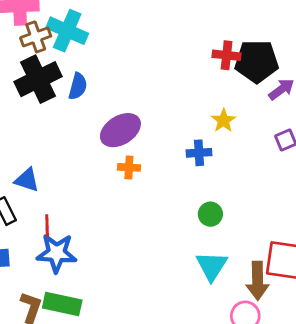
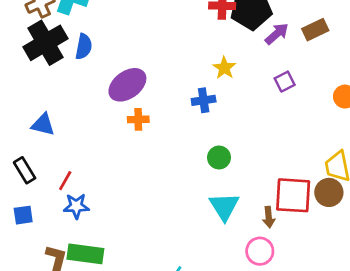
blue triangle: (27, 180) -> (43, 125), moved
red line: (47, 225) -> (65, 181), turned 36
blue star: (57, 253) -> (76, 206), size x0.7
brown arrow: (258, 281) -> (269, 217), size x0.6

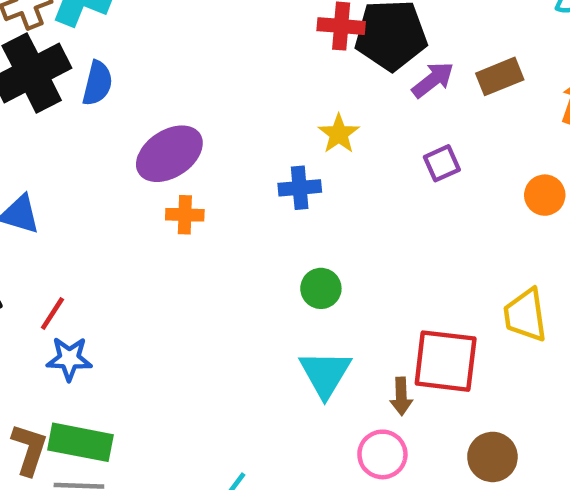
brown circle: (329, 192) -> (492, 457), moved

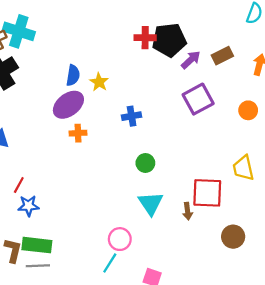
blue semicircle: (97, 83) -> (73, 75), moved
yellow star: (339, 134) -> (99, 82), moved
purple square: (442, 163) -> (198, 99), size x1.8
pink circle: (382, 454) -> (120, 239), moved

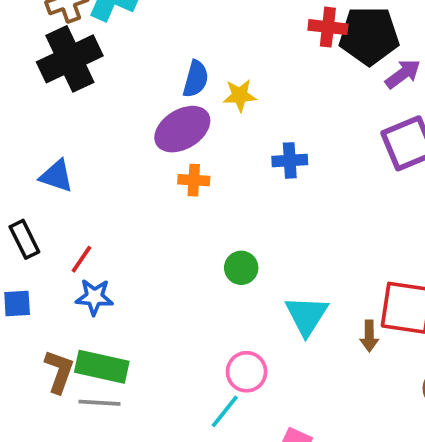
yellow star: (99, 82) -> (240, 95), turned 30
green circle: (145, 163) -> (241, 268), moved

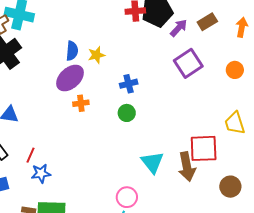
green circle: (241, 268) -> (127, 113), moved
brown arrow: (369, 336) -> (187, 167), size x1.8

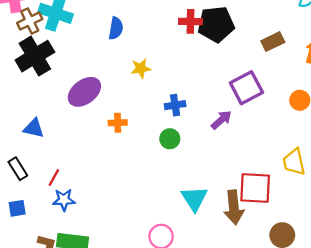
purple arrow: (179, 28) -> (221, 120), moved
blue semicircle: (72, 51) -> (116, 28), moved
purple ellipse: (70, 78) -> (84, 92), moved

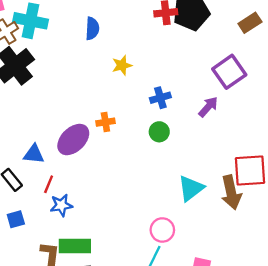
purple ellipse: (84, 92) -> (73, 140), moved
blue triangle: (34, 128) -> (34, 154), moved
cyan triangle: (194, 199) -> (191, 188), turned 32

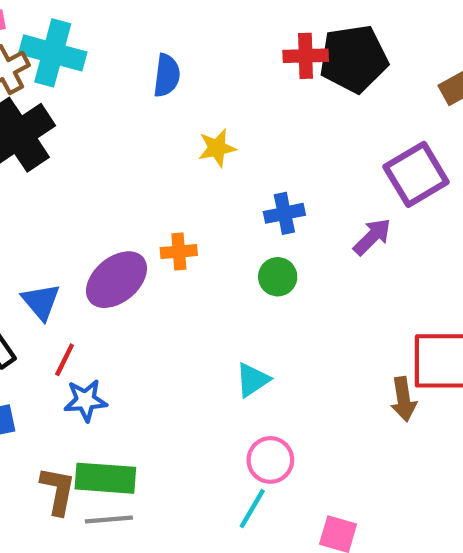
blue triangle: (34, 154) -> (41, 302), turned 40
cyan triangle: (191, 188) -> (253, 380), moved, size x0.7
brown arrow: (231, 192) -> (403, 399), size x0.7

